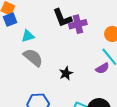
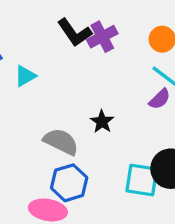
gray semicircle: (33, 58) -> (61, 142), moved

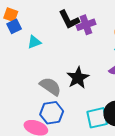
black star: (102, 122) -> (78, 78), size x1.5
cyan square: (142, 180) -> (97, 118), turned -30

